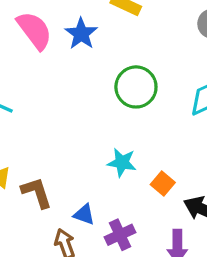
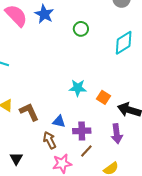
green circle: (136, 87) -> (81, 29), moved, size x0.6
purple cross: (120, 235) -> (82, 131), turned 30

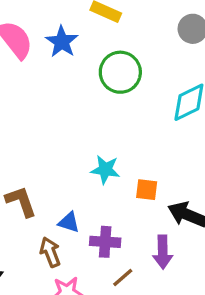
green circle: (81, 29) -> (120, 72), size x1.6
orange square: (103, 97) -> (147, 190), turned -32
brown line: (86, 151) -> (123, 277), moved

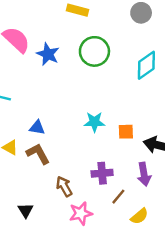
blue star: (62, 42) -> (48, 54), moved
blue triangle: (69, 222) -> (37, 127), moved

